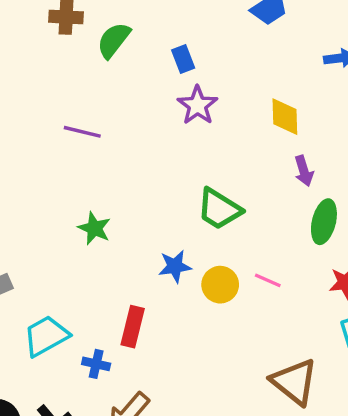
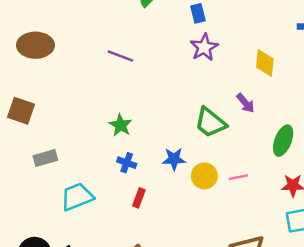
purple arrow: (304, 171) -> (245, 103), moved, turned -30
pink line: (268, 280) -> (238, 177), turned -42
red rectangle: (133, 327) -> (139, 198), size x0.7
blue cross: (96, 364) -> (127, 163), moved

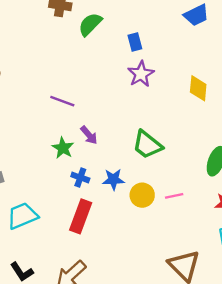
purple line: (120, 56) -> (62, 101), moved
purple arrow: (245, 103) -> (89, 135), moved
blue cross: (127, 163) -> (80, 177), moved
red rectangle: (139, 198) -> (81, 216), size x1.8

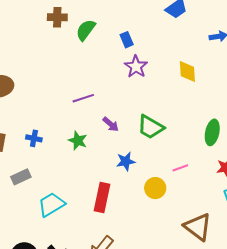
purple line: (62, 101) -> (83, 98), moved, turned -30
purple arrow: (89, 135) -> (111, 124), moved
blue cross: (80, 177) -> (34, 138), moved
yellow circle: (142, 195) -> (155, 188), moved

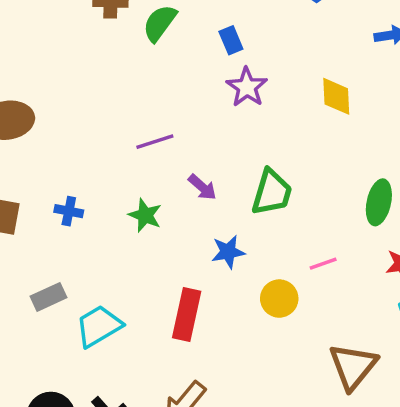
green trapezoid: (151, 127) -> (272, 192), turned -104
gray rectangle: (21, 177) -> (49, 297), moved
brown triangle: (198, 227) -> (353, 366), turned 32

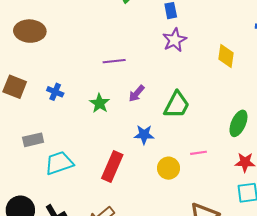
purple arrow: (202, 187) -> (137, 94), turned 78

